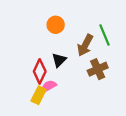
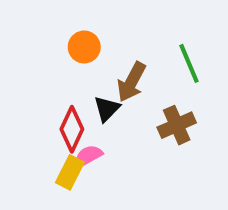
orange circle: (56, 25) -> (84, 47), moved
brown arrow: (85, 45) -> (131, 82), moved

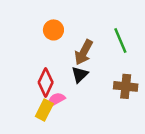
black triangle: (107, 109) -> (80, 75), moved
brown cross: (177, 125) -> (126, 86), moved, turned 30

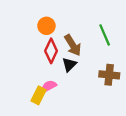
brown arrow: (84, 52) -> (73, 45), turned -60
red diamond: (46, 82) -> (51, 51), moved

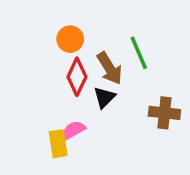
green line: (105, 35) -> (139, 53), moved
yellow rectangle: (38, 95) -> (58, 144), turned -36

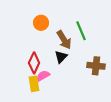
red diamond: (77, 77) -> (34, 63), moved

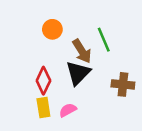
black triangle: (61, 57) -> (78, 73), size x1.5
pink semicircle: (43, 76) -> (68, 110), moved

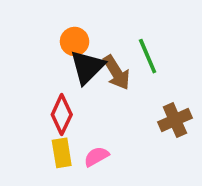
black triangle: (78, 73) -> (87, 67), moved
brown cross: (123, 84) -> (175, 120), turned -30

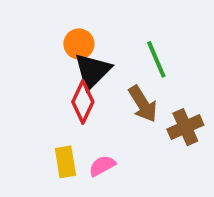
brown arrow: (117, 73) -> (143, 104), moved
red diamond: (62, 115) -> (83, 102), moved

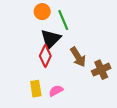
orange circle: (79, 44) -> (42, 12), moved
green line: (156, 59) -> (63, 20), moved

